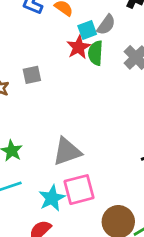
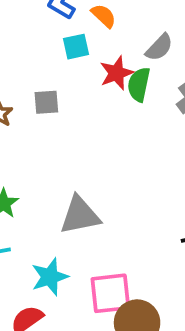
cyan square: (87, 30) -> (76, 47), moved
pink square: (79, 190) -> (110, 293), moved

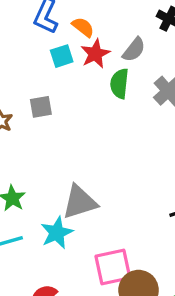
red star: (116, 73) -> (95, 54), moved
cyan star: (50, 277) -> (57, 233), moved

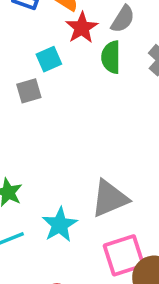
cyan square: (62, 56) -> (49, 59), moved
gray triangle: (80, 202) -> (110, 198), moved

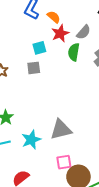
gray square: (29, 91) -> (34, 68), moved
pink square: (124, 255) -> (64, 162), size x0.7

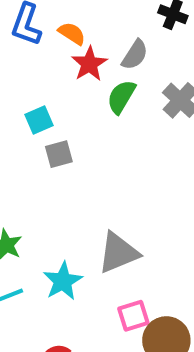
cyan square: (39, 48) -> (39, 120), moved
green semicircle: (74, 52) -> (121, 97), turned 30
gray square: (34, 68) -> (59, 154), moved

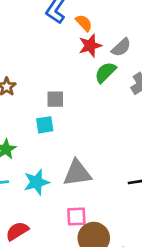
cyan square: (39, 120) -> (45, 125), moved

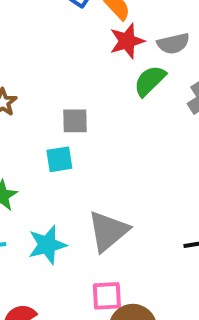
gray semicircle: (121, 47) -> (173, 44), turned 30
gray triangle: (77, 173) -> (108, 231), turned -32

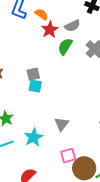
cyan square: (59, 159) -> (35, 86), moved, turned 32
gray triangle: (108, 231) -> (61, 124), size x0.7

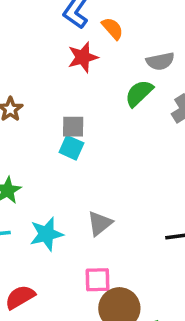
red star: (50, 30) -> (83, 57), moved

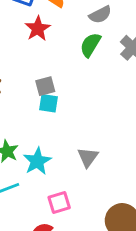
cyan star: (46, 234) -> (37, 161), moved
pink square: (97, 280) -> (59, 203), moved

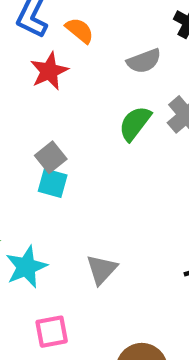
green semicircle: (90, 45) -> (135, 123), moved
gray square: (45, 86) -> (51, 157), turned -30

